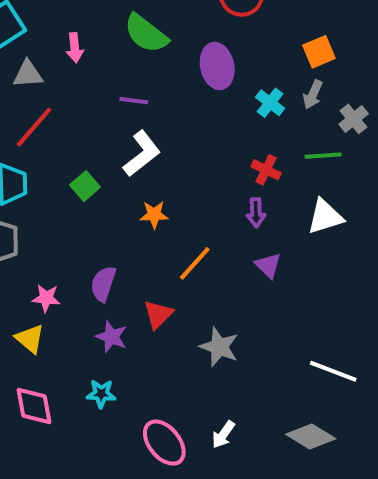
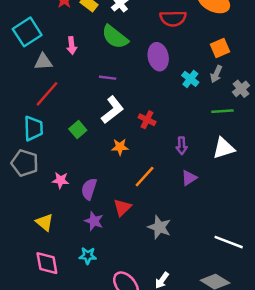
red cross: (266, 170) -> (147, 120), moved
purple triangle: (268, 265) -> (189, 178), turned 42
pink star: (46, 298) -> (61, 180), moved

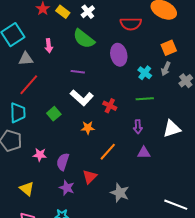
white L-shape: (112, 110) -> (82, 98), turned 80
green line: (222, 111) -> (145, 99), moved
purple triangle: (189, 178) -> (144, 153), turned 32

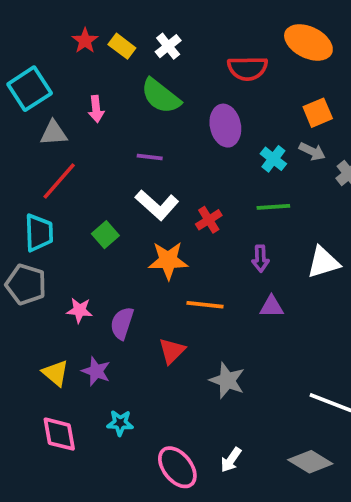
gray arrow: (166, 69) -> (312, 151), turned -88
red cross: (110, 106) -> (209, 220), turned 32
orange star: (88, 128) -> (168, 260), size x1.5
orange line: (108, 152) -> (205, 305), turned 54
purple star: (67, 188) -> (96, 371), moved

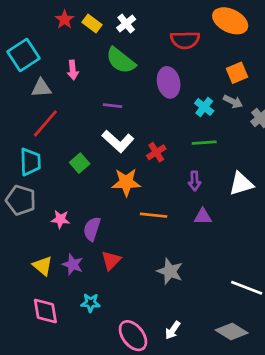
red triangle: (172, 351) -> (111, 260), moved

